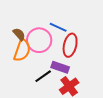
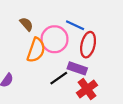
brown semicircle: (19, 34) -> (26, 24), moved

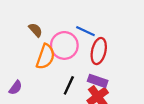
purple rectangle: (77, 68) -> (98, 81), moved
black line: (59, 78) -> (69, 85), turned -30

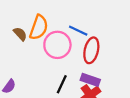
brown semicircle: (36, 30) -> (20, 34), moved
orange semicircle: (45, 57) -> (39, 27), moved

